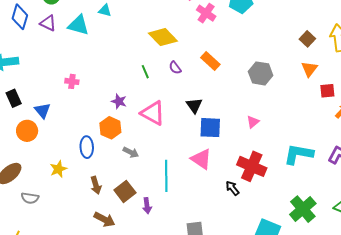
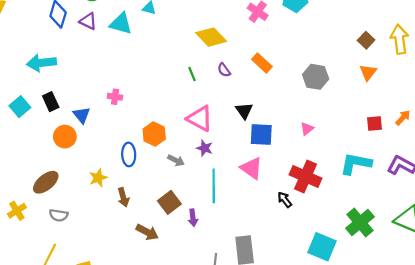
pink cross: (72, 81) -> (115, 97), moved
red square: (327, 91) -> (374, 123), moved
purple star: (119, 101) -> (205, 148), moved
brown arrow: (96, 185) -> (123, 197), moved
gray semicircle: (30, 198) -> (59, 215), moved

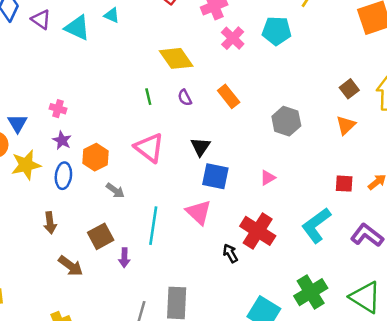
purple star: (205, 148) -> (62, 140), moved
cyan L-shape: (356, 164) -> (316, 225), turned -56
yellow star: (98, 178) -> (26, 165), moved, size x1.4

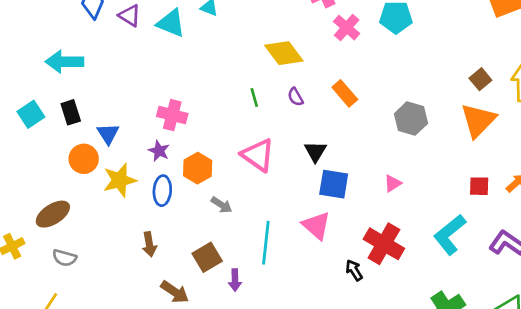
pink cross: (58, 109) -> (172, 115), moved, size x1.5
orange triangle: (346, 125) -> (478, 120), size x1.6

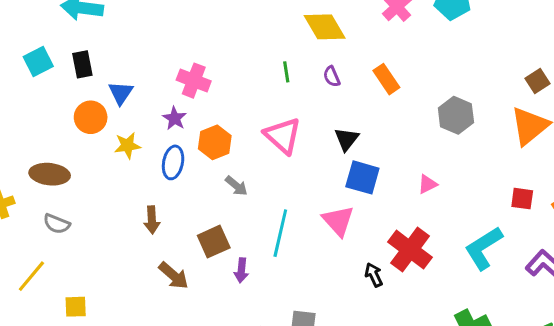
yellow star: (120, 180) -> (127, 146), size x0.7
brown ellipse: (53, 214) -> (50, 174), turned 32

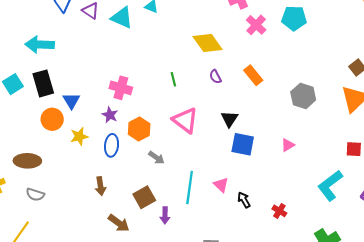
black rectangle: (82, 64) -> (43, 83), size x1.4
green line: (286, 72) -> (173, 79), moved
pink triangle: (338, 221) -> (221, 185), moved, size x0.7
red cross: (410, 250) -> (279, 211), moved, size x0.5
black arrow: (374, 275) -> (244, 200), moved

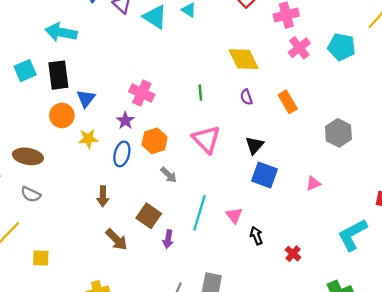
brown square: (144, 197) -> (149, 216), turned -35

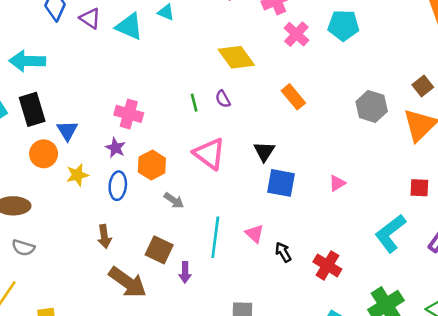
purple semicircle: (246, 97) -> (223, 99), moved
gray hexagon: (338, 133) -> (372, 106), moved
brown arrow: (116, 240) -> (128, 282), size x1.4
red cross: (293, 254) -> (327, 265), size x1.5

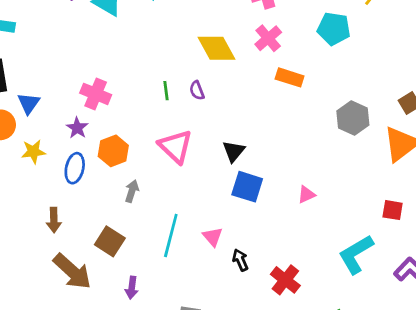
pink cross: (296, 34) -> (268, 38), moved
orange rectangle: (293, 97) -> (290, 77), moved, turned -40
gray arrow: (174, 200) -> (132, 191), turned -114
purple arrow: (185, 272) -> (132, 288), moved

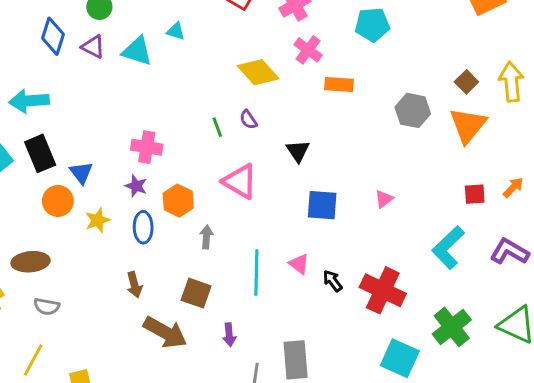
black triangle: (234, 151) -> (298, 151), moved
red cross: (285, 280) -> (383, 290), size x1.4

